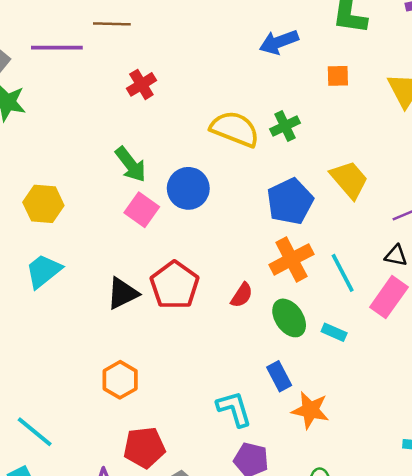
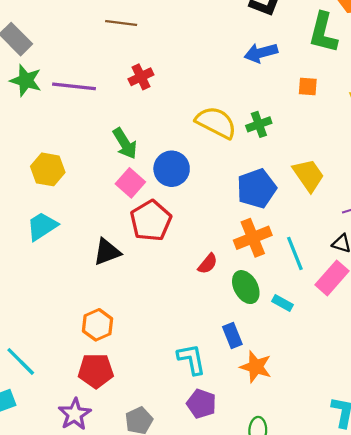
purple line: (57, 48) -> (74, 86), moved
red pentagon: (175, 285) -> (151, 221), moved
red pentagon: (144, 447) -> (96, 371), moved

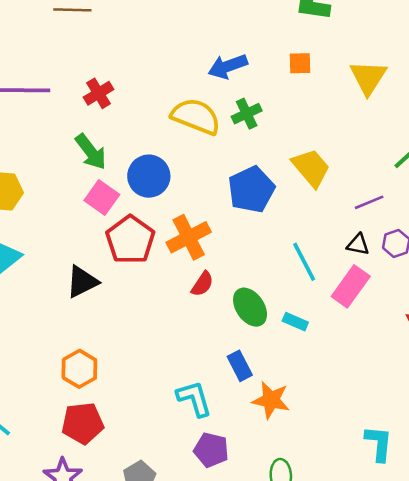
blue arrow: (261, 53) -> (228, 66), moved
red cross: (141, 77) -> (99, 93), moved
orange cross: (253, 238) -> (189, 237), moved

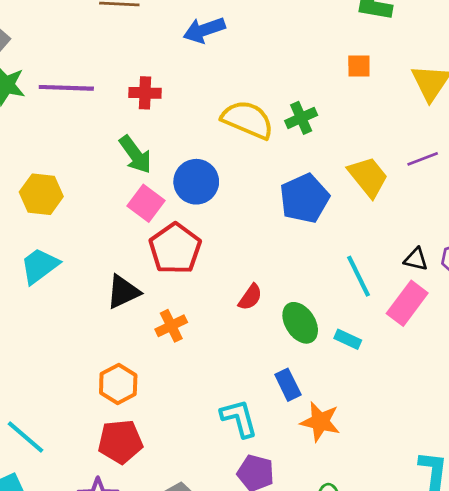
blue arrow: (228, 66) -> (204, 30), moved
red cross: (99, 93) -> (145, 93), turned 32
purple line: (369, 202) -> (423, 159), moved
orange cross: (189, 237) -> (171, 326), moved, size x0.7

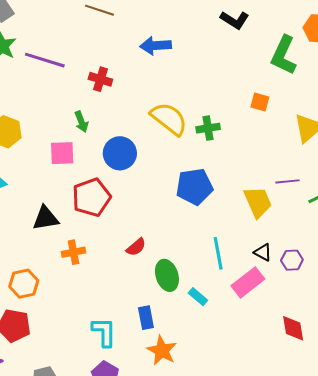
green arrow: (135, 155) -> (81, 122), size x0.7
yellow trapezoid: (368, 177) -> (258, 202), moved
pink square: (146, 203) -> (62, 153), moved, turned 36

